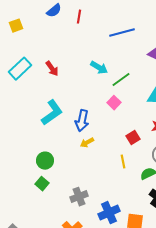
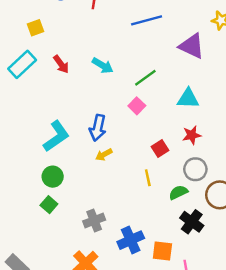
yellow square: (16, 26) -> (36, 28), moved
cyan arrow: (99, 68) -> (103, 66), moved
cyan L-shape: (52, 113) -> (56, 136), moved

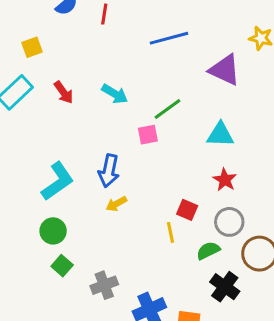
pink square: (137, 106) -> (148, 135), moved, turned 35
red star: (192, 135) -> (225, 180), turned -30
red square: (160, 149) -> (187, 210), moved, turned -35
green square: (49, 205) -> (62, 266), moved

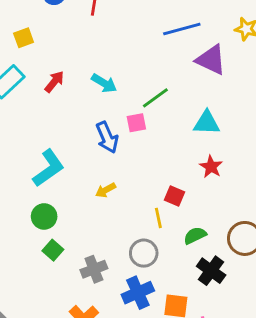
blue line: (169, 38) -> (182, 29), moved
red arrow: (64, 92) -> (54, 82), turned -105
blue arrow: (109, 171) -> (107, 137), moved, turned -36
gray circle: (229, 222) -> (144, 253), moved

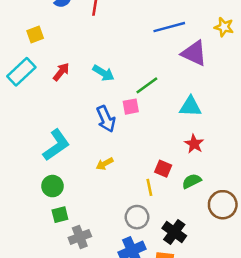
green semicircle: (195, 236) -> (192, 181), moved
green square: (53, 250) -> (60, 215), turned 35
gray cross: (94, 269) -> (80, 237), moved
black cross: (211, 271) -> (174, 232), moved

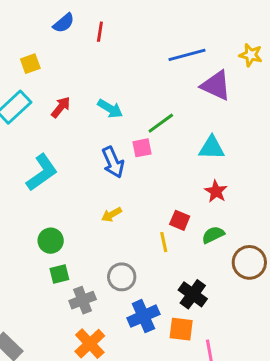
cyan L-shape: (56, 145) -> (42, 172), moved
gray circle: (137, 217) -> (122, 277), moved

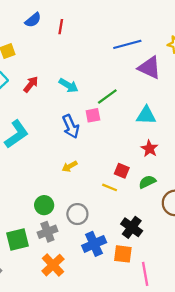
green circle: (51, 241) -> (44, 205), moved
yellow line: (164, 242) -> (110, 187), turned -56
green square: (59, 274) -> (18, 240), moved, size x1.5

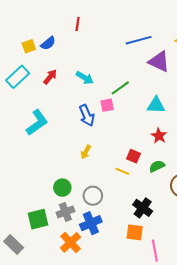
blue semicircle: (33, 20) -> (48, 43), moved
yellow arrow: (70, 166) -> (86, 152), turned -32
blue cross: (94, 244) -> (91, 223), moved

